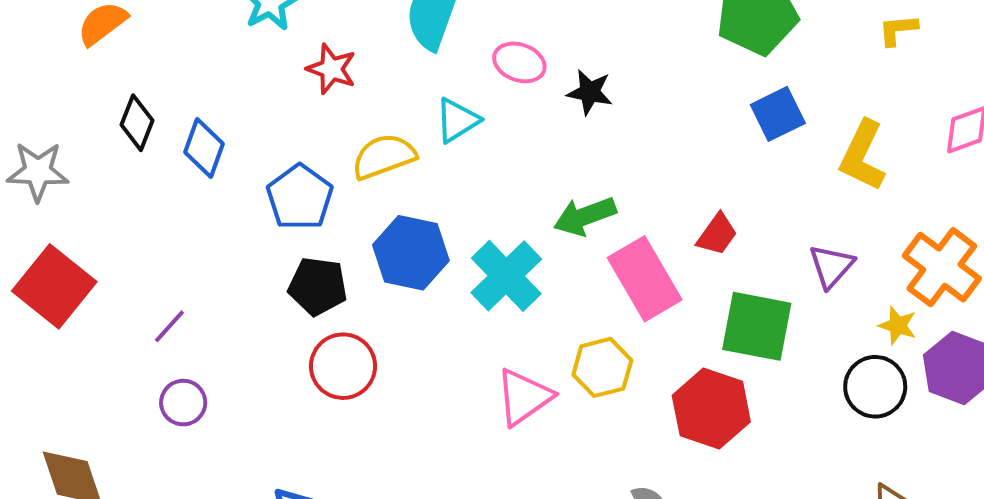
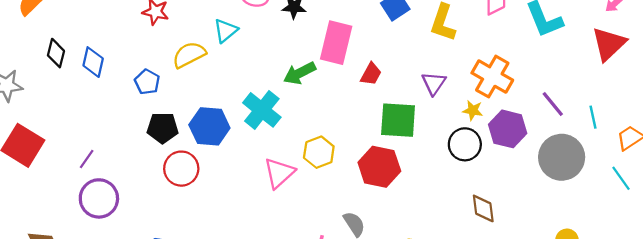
blue pentagon: (300, 197) -> (147, 82), size x0.7
blue hexagon: (411, 253) -> (209, 126), moved
pink rectangle: (645, 279) -> (336, 43), moved, turned 51
purple circle: (183, 403) -> (99, 198), size x1.6

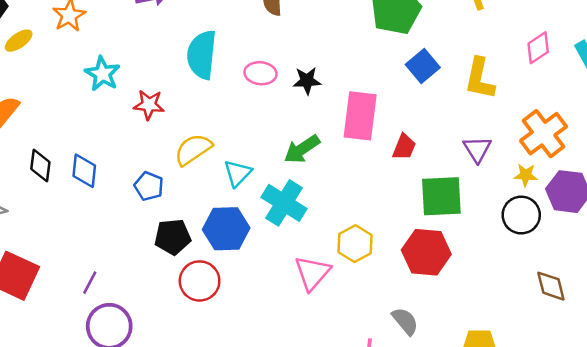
cyan triangle: (226, 31) -> (238, 173), moved
green arrow: (300, 73) -> (302, 149), moved
orange cross: (492, 77) -> (544, 134), turned 30

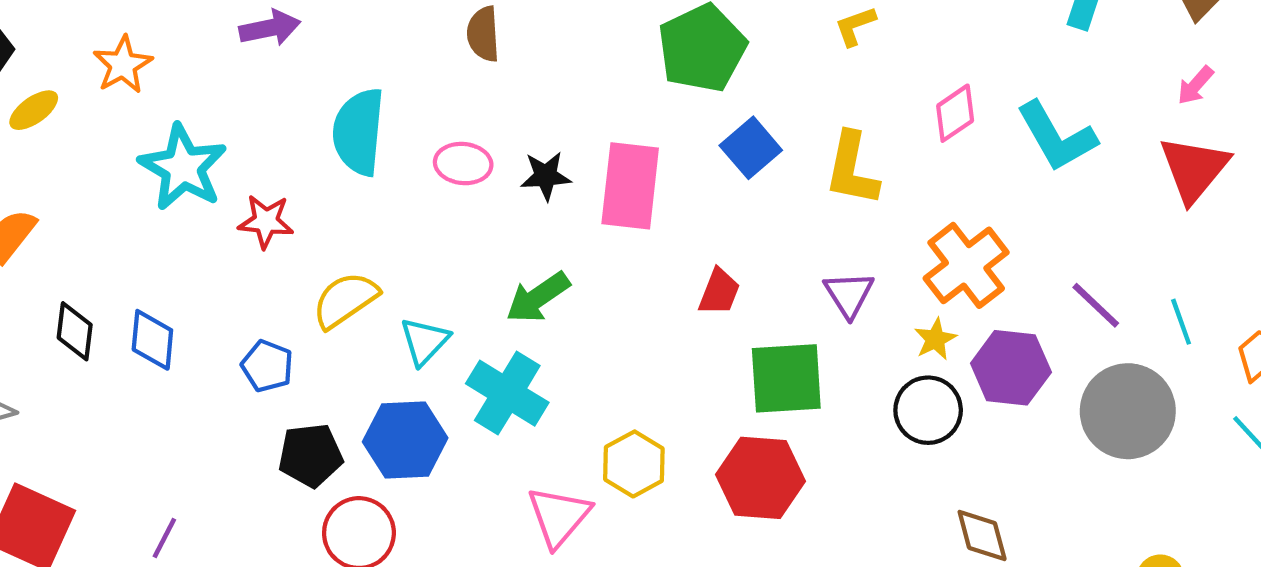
cyan star: (102, 74) -> (183, 167), size x1.4
pink rectangle: (360, 116) -> (630, 186), moved
yellow star: (526, 175) -> (935, 339), turned -30

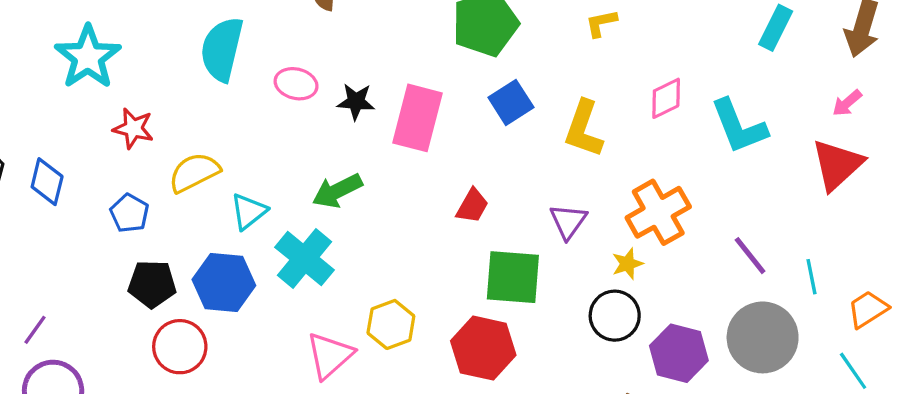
red star: (266, 221) -> (133, 128), moved
purple hexagon: (1011, 368) -> (679, 353), moved

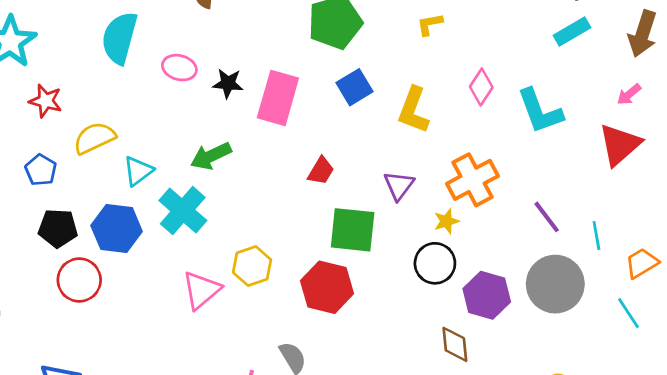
cyan rectangle: (776, 28) -> (572, 31), turned 32
pink diamond: (666, 98) -> (481, 87), turned -32

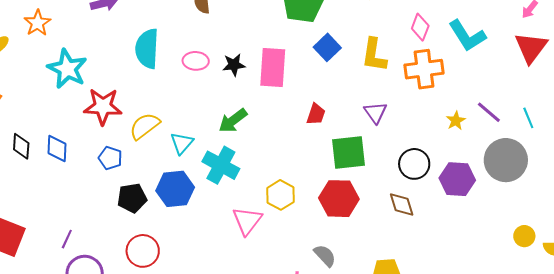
red star: (46, 101) -> (103, 107), size x1.5
orange cross: (473, 180) -> (424, 69), moved, turned 33
yellow star: (446, 221) -> (456, 121), moved
red circle: (79, 280) -> (143, 251), moved
brown diamond: (455, 344) -> (402, 205), moved

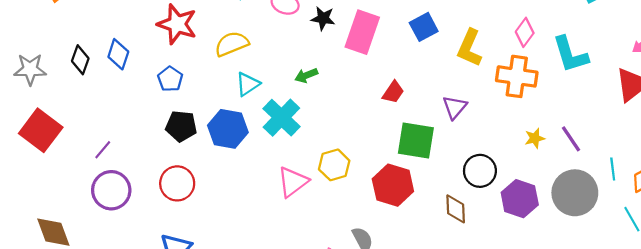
cyan line: (528, 118) -> (613, 169), moved
green arrow: (233, 121) -> (306, 75), size x0.7
yellow semicircle: (145, 126) -> (232, 44), moved
black diamond: (21, 146) -> (80, 60), moved

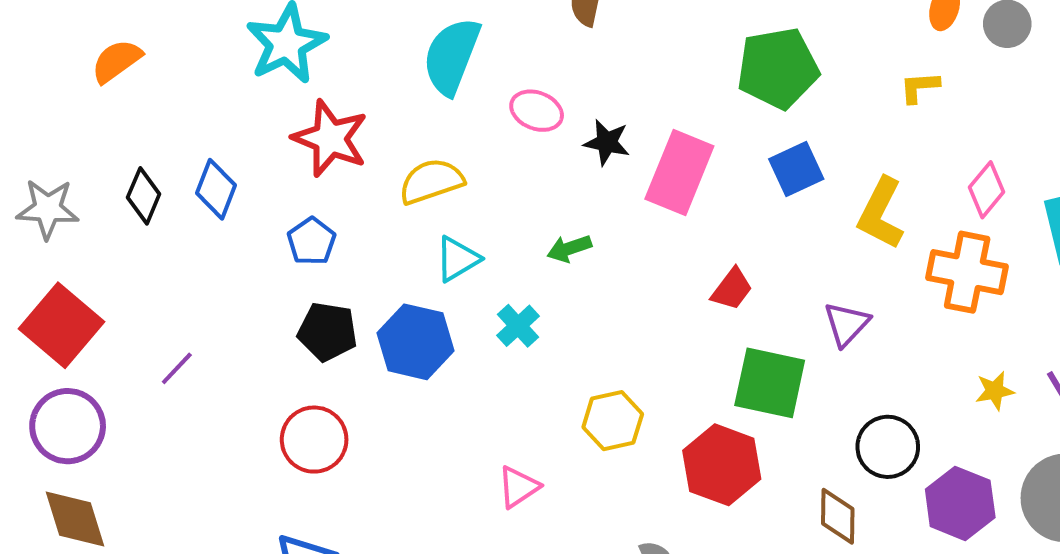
cyan cross: (281, 118) -> (518, 326), size x0.6
pink triangle: (293, 182) -> (518, 487), moved, size x0.7
purple circle: (111, 190) -> (68, 426), moved

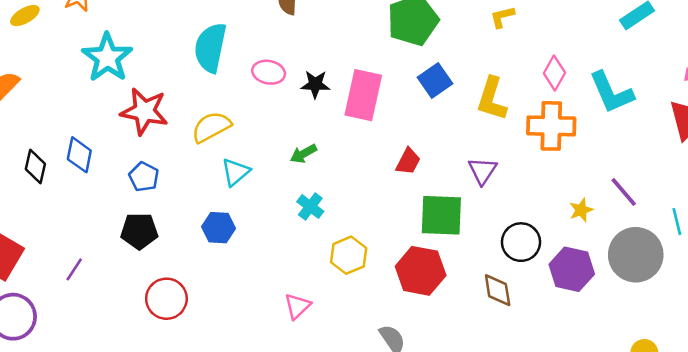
cyan cross: (518, 326) -> (310, 207), moved
black pentagon: (327, 332) -> (139, 231), moved
blue hexagon: (416, 342) -> (219, 228), size x0.7
yellow star: (995, 391) -> (581, 210), moved

